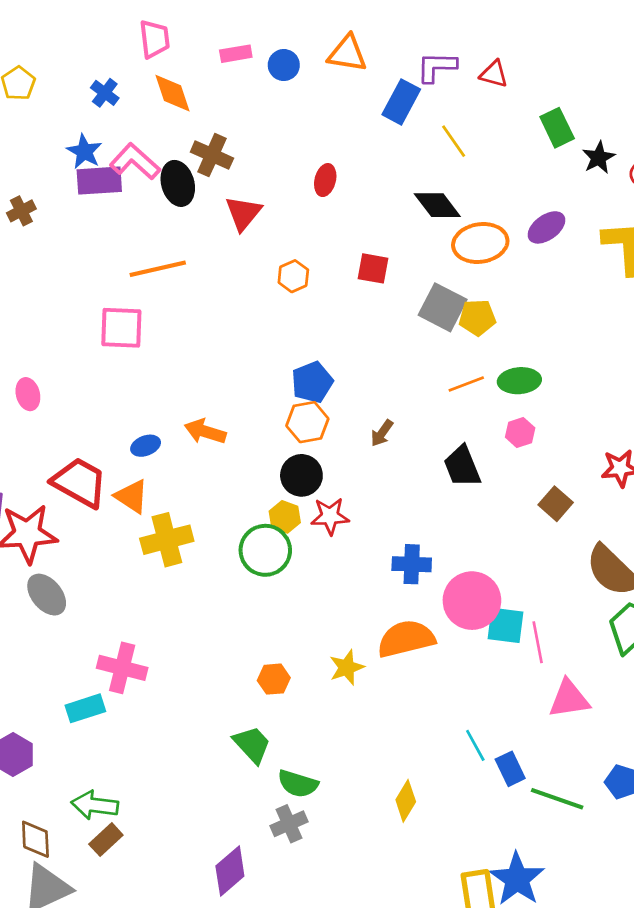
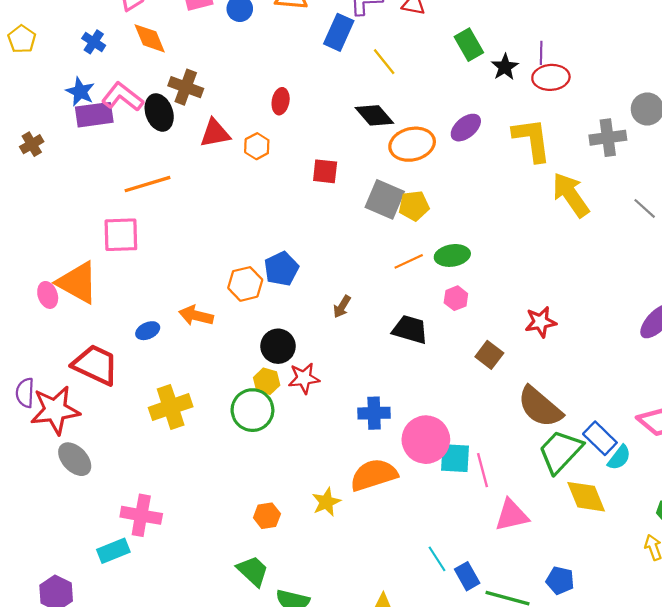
red triangle: (243, 213) -> (215, 133), turned 44
orange hexagon: (293, 276) -> (257, 146), moved
orange hexagon: (307, 422) -> (245, 284), moved
black trapezoid: (462, 466) -> (410, 330), turned 132
orange triangle: (132, 496) -> (78, 283), moved, size x1.5

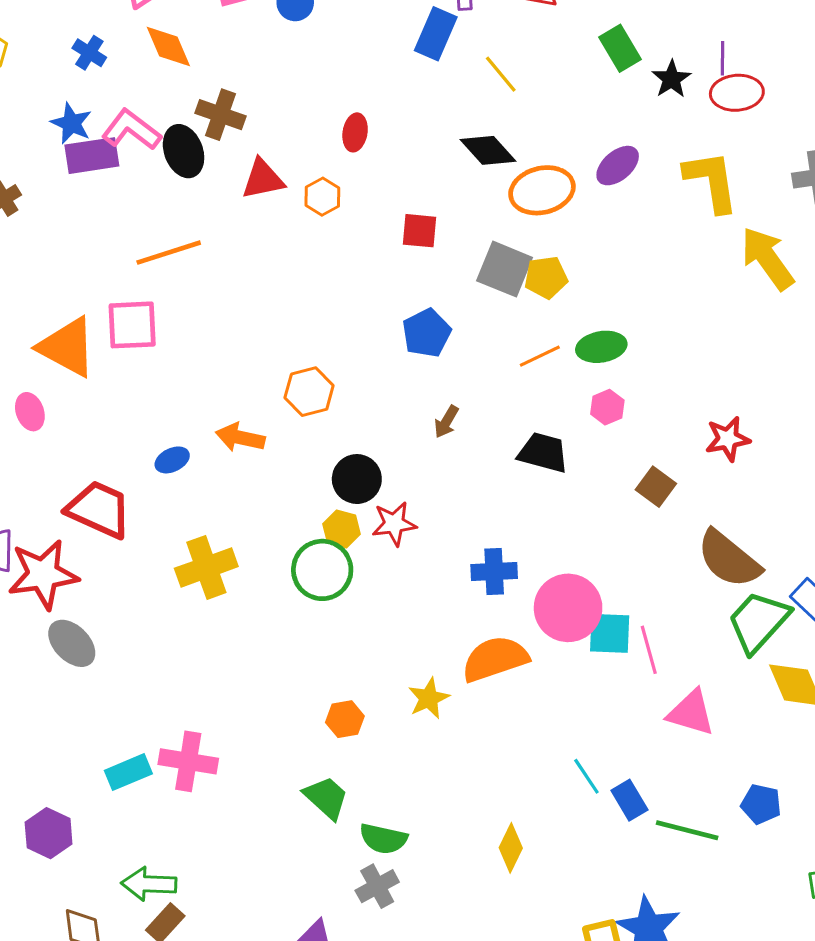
blue pentagon: (281, 269) -> (427, 333), moved
orange triangle: (78, 283) -> (67, 347), moved
pink cross: (141, 515) -> (188, 761), moved
pink triangle: (512, 515) -> (691, 713), turned 30

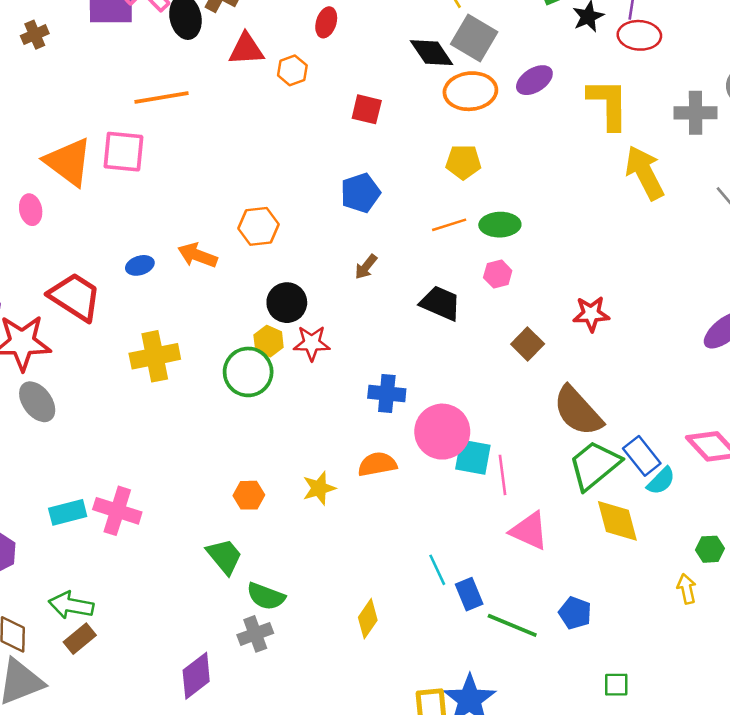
gray square: (505, 269) -> (474, 38), moved
orange semicircle: (495, 659) -> (377, 464), size x0.7

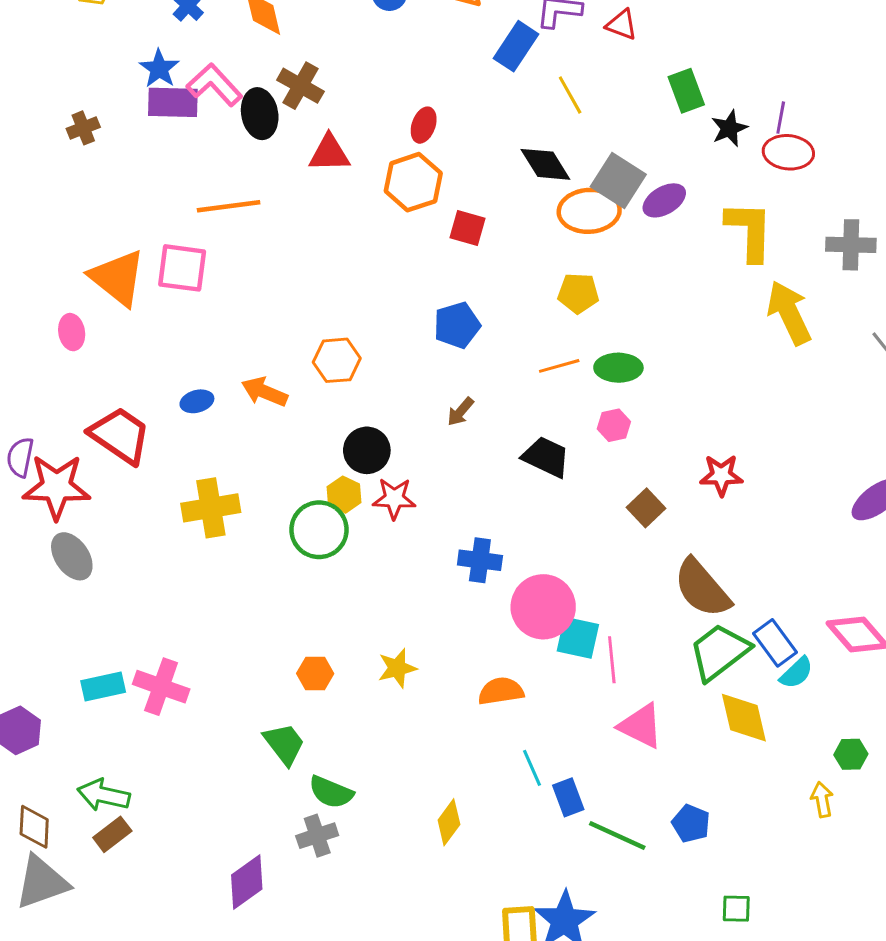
gray square: (474, 38) -> (618, 180), moved
orange hexagon: (292, 70) -> (413, 182), moved, size x1.6
orange semicircle: (377, 464) -> (501, 691), moved

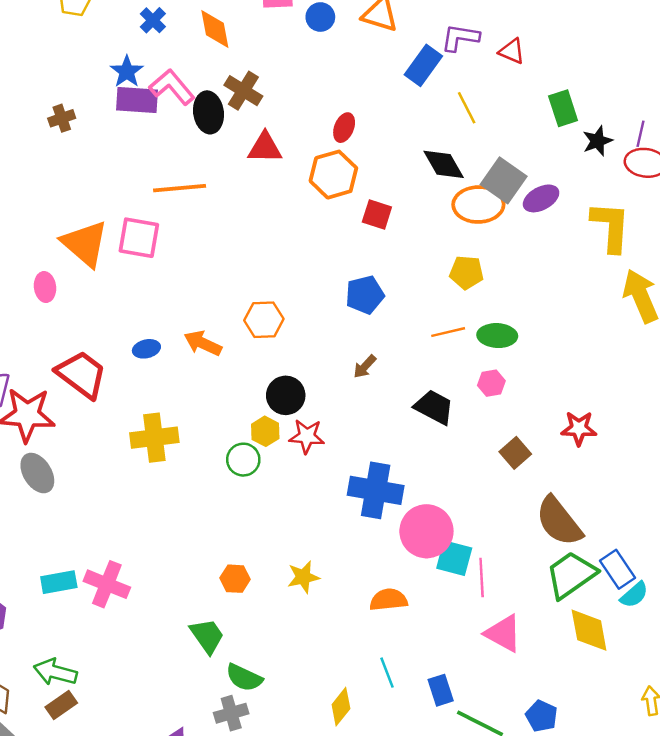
green circle: (319, 530) -> (243, 460), size x0.7
blue cross: (480, 560) -> (376, 490), size x1.5
cyan line: (532, 768) -> (387, 673), moved

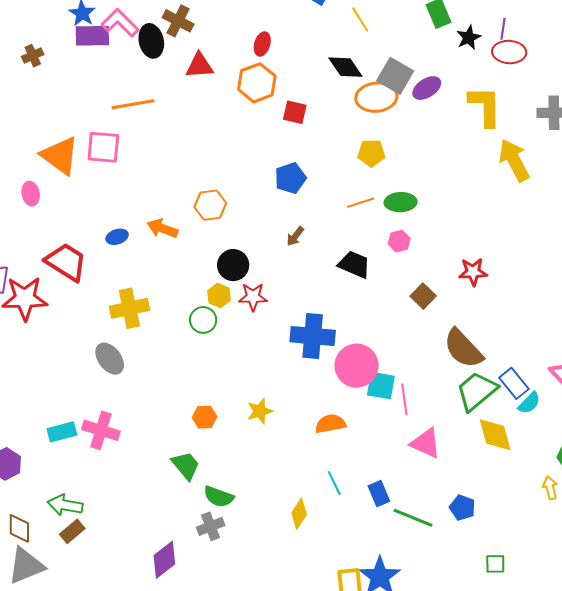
gray ellipse: (37, 473) -> (110, 359), moved

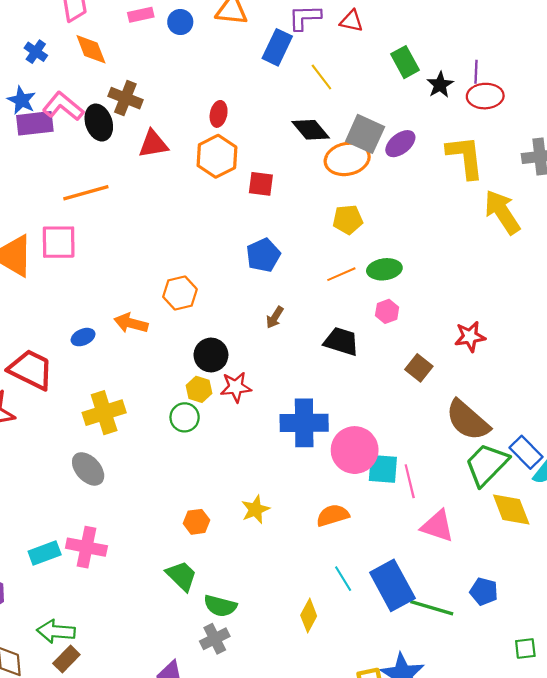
blue rectangle: (379, 494) -> (392, 585), size x1.8

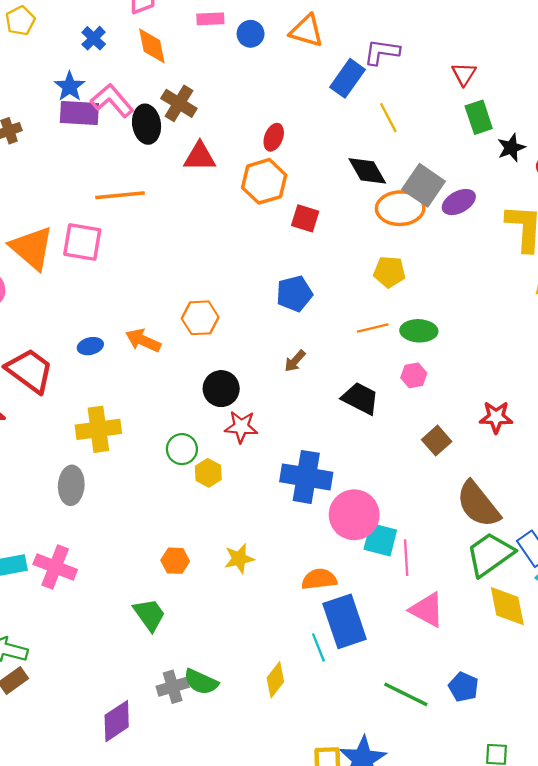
red triangle: (351, 21) -> (464, 74), moved, turned 40
yellow hexagon: (199, 389) -> (208, 473), moved
gray ellipse: (88, 469) -> (71, 485), turned 36
blue rectangle: (392, 585) -> (345, 621), moved
green semicircle: (220, 606) -> (201, 682), moved

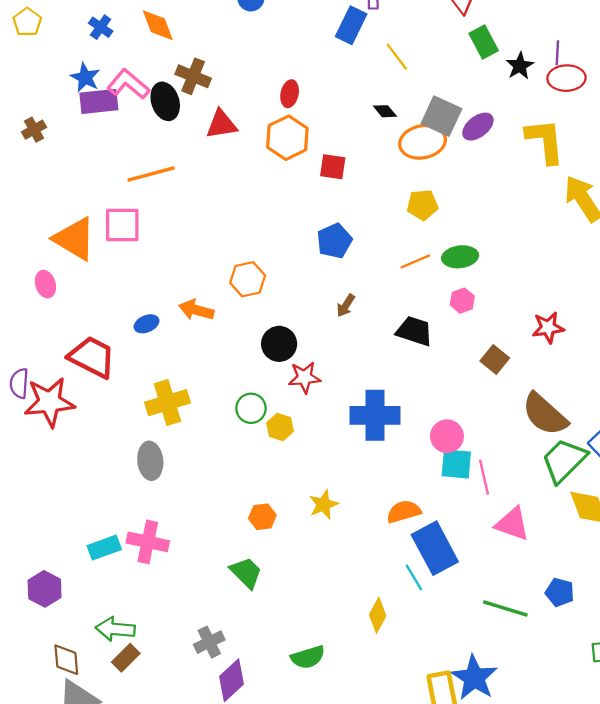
black diamond: (367, 171) -> (385, 111), size x0.6
pink circle: (354, 515) -> (447, 436), moved, size x0.7
green semicircle: (201, 682) -> (308, 657), moved, turned -32
gray cross: (173, 687) -> (209, 642), moved

